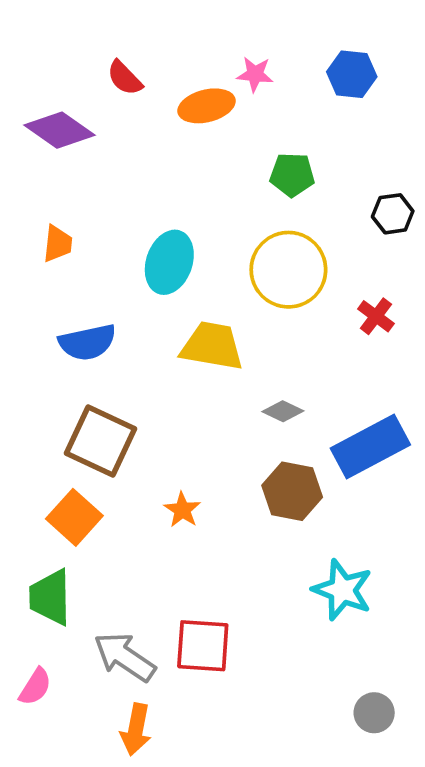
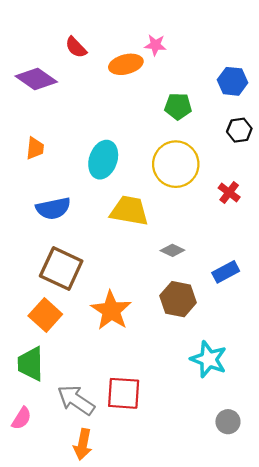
blue hexagon: (352, 74) -> (233, 81), moved
blue rectangle: (370, 447) -> (226, 272), size x0.6
orange star: (182, 510) -> (111, 310), size x1.8
gray circle: (374, 713) -> (228, 422), moved

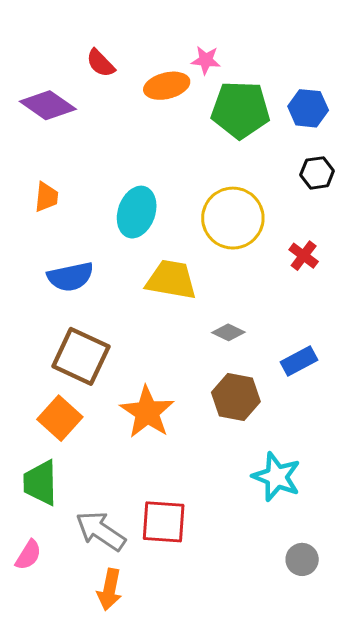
green pentagon: (178, 106) -> (240, 110), moved, size x1.6

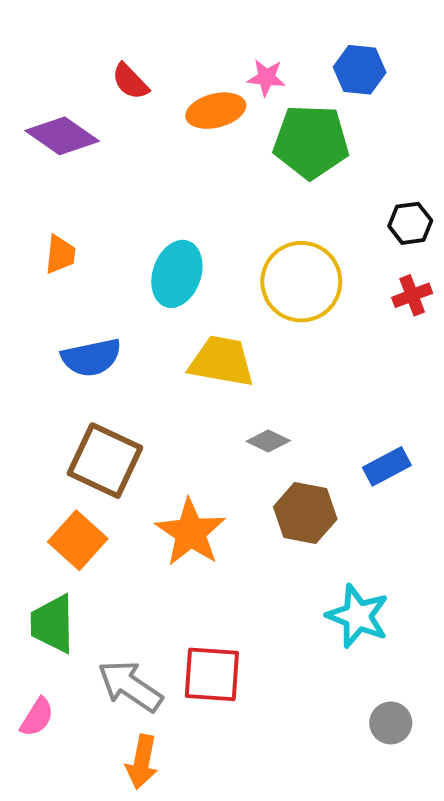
blue hexagon: (308, 108) -> (360, 70), moved
red cross: (304, 256) -> (412, 295), moved, turned 32
gray diamond: (228, 332) -> (268, 441), moved

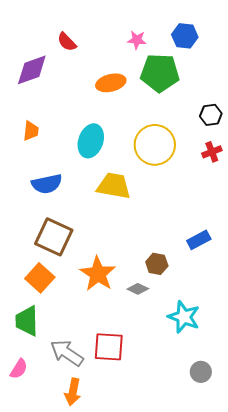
orange ellipse: (216, 111) -> (111, 83), moved
purple diamond: (62, 136) -> (32, 70), turned -54
gray diamond: (268, 441) -> (138, 289), moved
brown hexagon: (305, 513) -> (157, 264), size x0.7

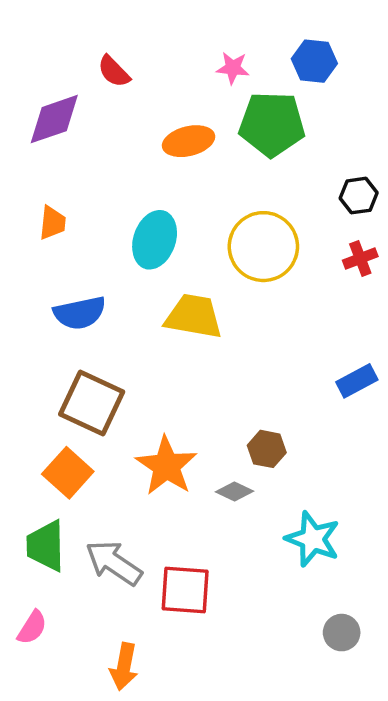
blue rectangle: (199, 240) -> (357, 381), moved
gray arrow: (67, 353) -> (114, 563), moved

